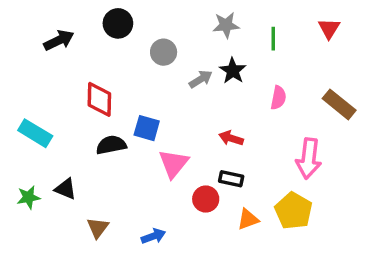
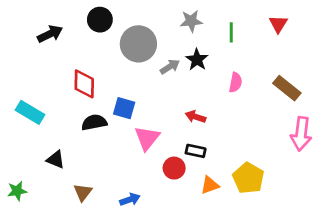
gray circle: (164, 52) -> (138, 44), size x1.6
pink arrow: (309, 158) -> (301, 134), moved
green star: (28, 197) -> (17, 191), moved

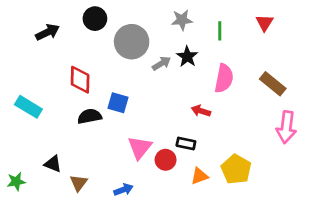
pink semicircle: (235, 82) -> (224, 78), size x1.5
red arrow: (196, 117) -> (201, 111), moved
pink triangle: (147, 138) -> (140, 148), moved
black triangle: (56, 160) -> (53, 164), moved

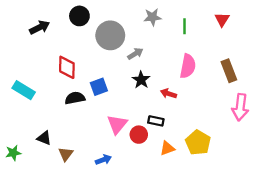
black star: (187, 57) -> (141, 80), moved
brown rectangle: (273, 84) -> (229, 71), turned 30
blue square: (118, 103) -> (99, 87), turned -36

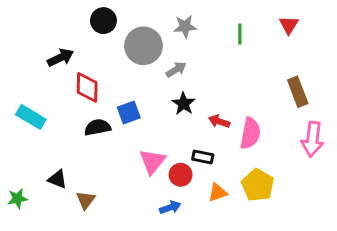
gray star: (152, 17) -> (185, 27), moved
black arrow: (40, 27) -> (60, 58), moved
pink semicircle: (188, 66) -> (250, 133), moved
blue arrow: (103, 160) -> (170, 207), moved

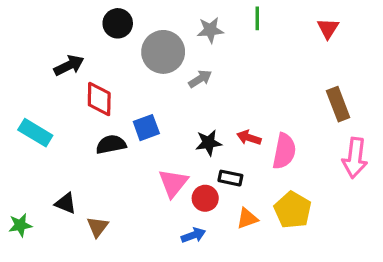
green line: (240, 34) -> (257, 18), moved
black star: (184, 104) -> (209, 143), moved, turned 30

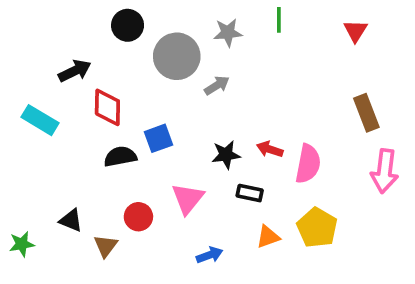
cyan rectangle: (35, 133) -> (40, 120), moved
red circle: (205, 198) -> (138, 217), moved

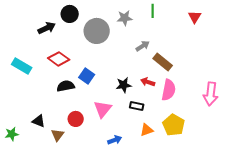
black arrow: (75, 71) -> (47, 28), moved
gray arrow: (217, 85) -> (143, 46), moved
red diamond: (107, 107) -> (59, 59), turned -55
brown rectangle: (366, 113) -> (163, 62), moved, turned -30
blue square: (159, 138) -> (87, 76), turned -35

